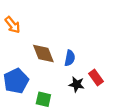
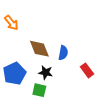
black star: (77, 84) -> (46, 73), moved

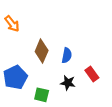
brown diamond: (39, 49) -> (42, 51), turned 45
black star: (46, 73) -> (68, 83), moved

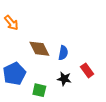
brown diamond: (42, 51) -> (39, 49), turned -50

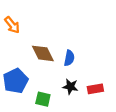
red rectangle: (87, 70) -> (95, 89), moved, turned -64

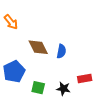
black star: (70, 87) -> (63, 89), moved

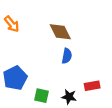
brown diamond: (38, 47) -> (60, 32), moved

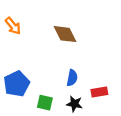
blue semicircle: (67, 56) -> (72, 78), moved

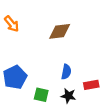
brown diamond: (65, 34) -> (60, 31), turned -70

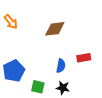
red rectangle: (91, 85) -> (84, 58), moved

